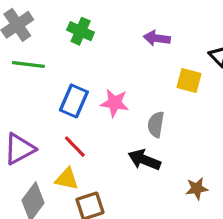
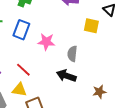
blue rectangle: (74, 101) -> (21, 30), moved

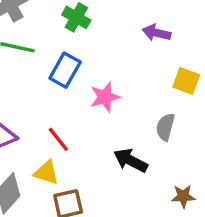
pink star: (46, 42) -> (105, 97), turned -30
gray semicircle: (72, 54) -> (165, 127), moved

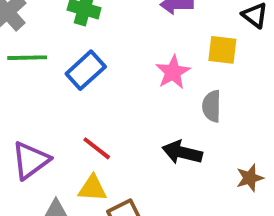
blue rectangle: (65, 70) -> (86, 70), turned 32
pink star: (105, 97) -> (173, 72), moved

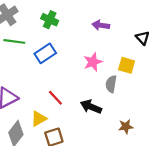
yellow square: (222, 50) -> (127, 65), moved
red line: (97, 148) -> (55, 98), moved
yellow triangle: (92, 188) -> (39, 119), turned -42

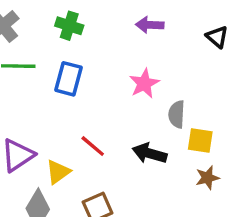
blue rectangle: (45, 53) -> (69, 79), turned -35
yellow square: (127, 65) -> (200, 140), moved
yellow triangle: (39, 119) -> (58, 172), moved

